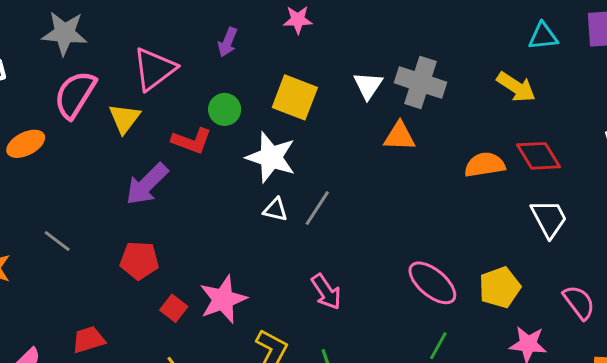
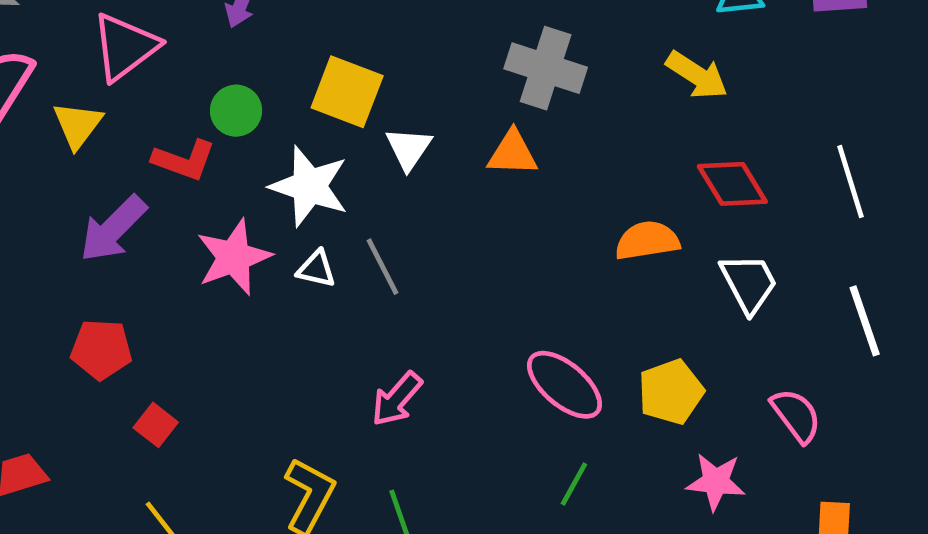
white triangle: (368, 85) -> (409, 148), moved
orange semicircle: (485, 165) -> (647, 241), moved
gray line: (317, 208) -> (383, 267), turned -60
pink arrow: (326, 292) -> (397, 399), turned 75
pink star: (223, 299) -> (234, 257), moved

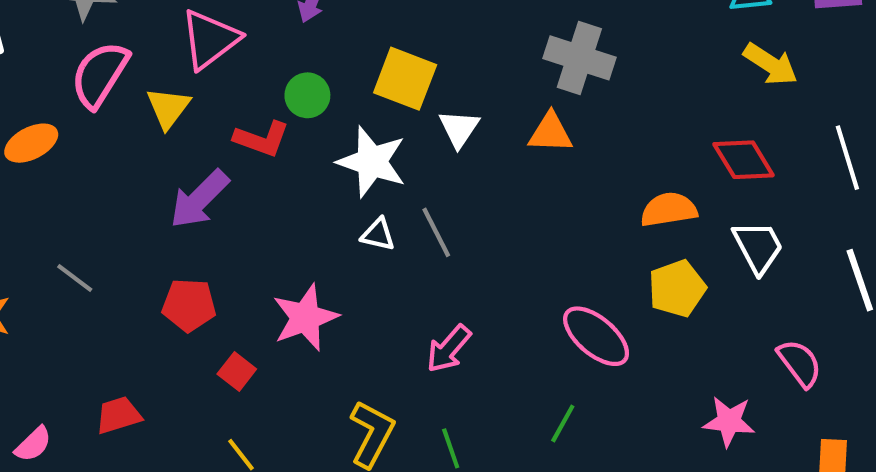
yellow arrow: (697, 75) -> (771, 64), moved
pink star: (234, 257) -> (305, 318), moved
yellow pentagon: (671, 392) -> (677, 288), moved
green line: (574, 484) -> (563, 423), moved

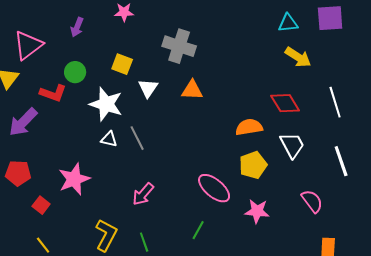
gray cross: (579, 58) -> (179, 46), moved
yellow square: (405, 79) -> (122, 64), size x0.7
pink star: (729, 421) -> (257, 211), moved

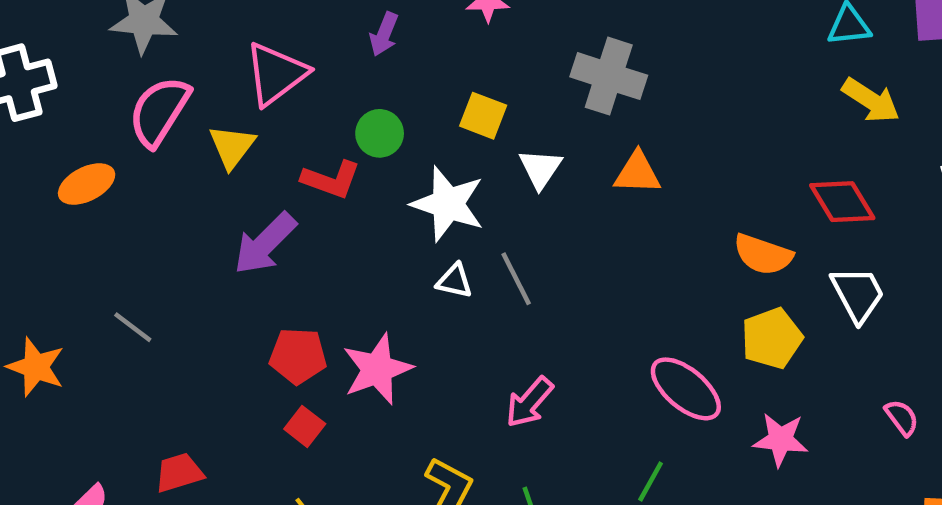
orange semicircle: (249, 127) -> (763, 255), turned -152
red pentagon: (18, 173) -> (298, 356), moved
pink semicircle: (312, 201) -> (902, 418), size x0.7

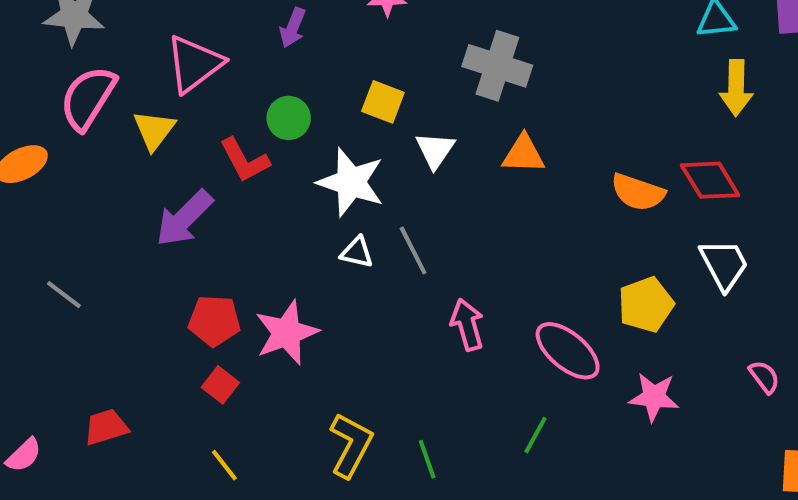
yellow arrow: (871, 100) -> (736, 88), turned 58
red L-shape: (331, 180) -> (244, 160), turned 42
orange semicircle: (763, 255) -> (638, 192), moved
pink arrow: (529, 402) -> (467, 325), moved, turned 123

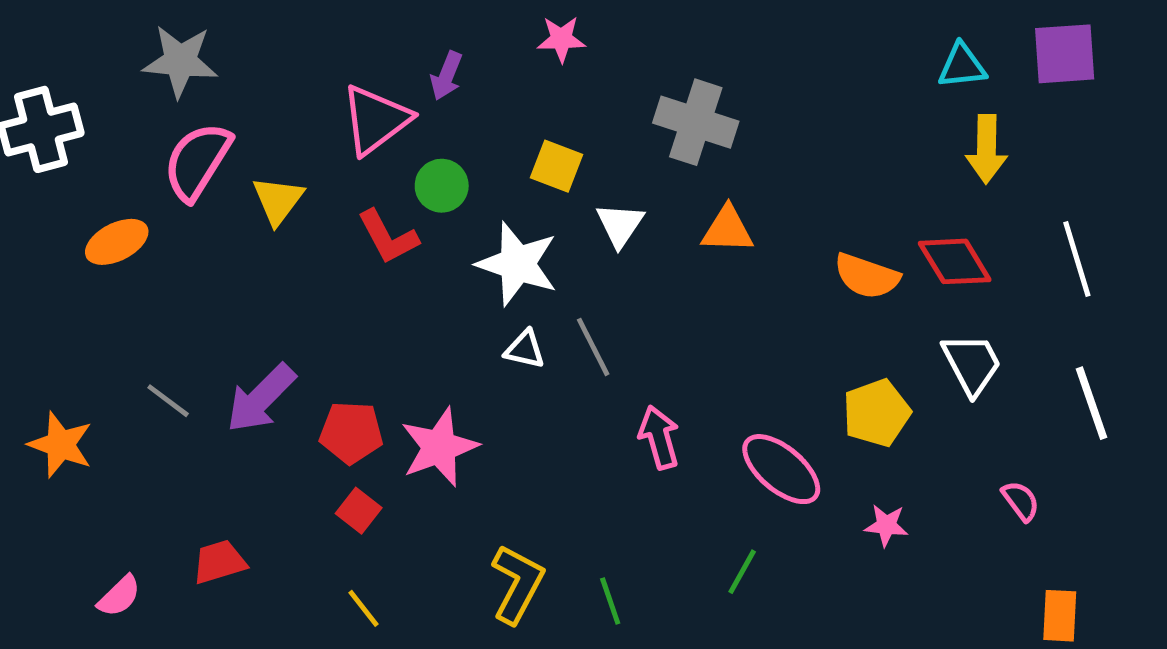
pink triangle: (194, 64) -> (376, 120), moved
purple arrow: (184, 218) -> (261, 398), moved
pink star: (654, 397) -> (886, 525), size x0.7

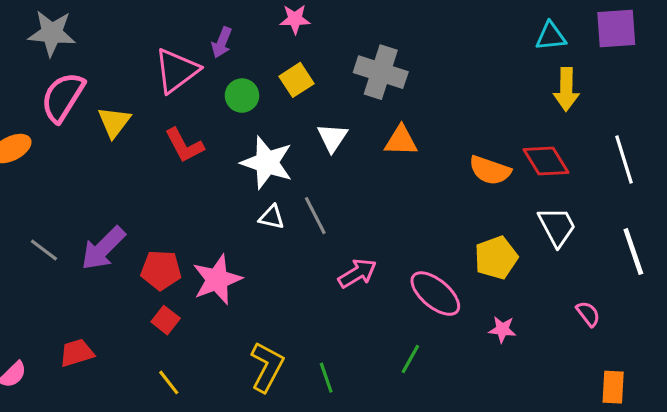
yellow square: (556, 166) -> (297, 80), moved, turned 36
green circle: (442, 186) -> (242, 96), moved
pink arrow: (659, 437) -> (357, 273), turned 75

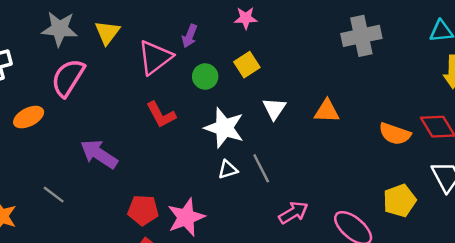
gray cross: (381, 72) -> (361, 36), moved, turned -30
yellow triangle: (114, 122) -> (107, 32), moved
white triangle: (272, 217) -> (228, 170), turned -30
purple arrow: (103, 248) -> (99, 154), moved, turned 78

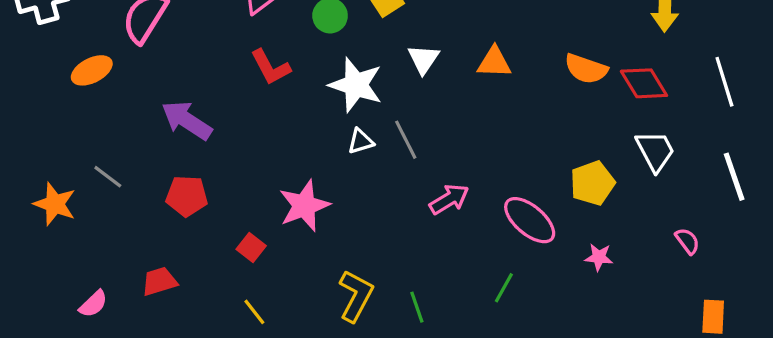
orange semicircle: (395, 134) -> (586, 69), moved
gray line: (54, 195) -> (108, 177), moved
red pentagon: (143, 210) -> (187, 196), moved

